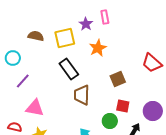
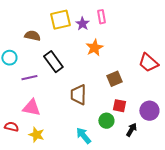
yellow square: (65, 38) -> (60, 20), moved
black rectangle: (69, 69) -> (53, 62), moved
purple line: (23, 81) -> (29, 78), moved, turned 35

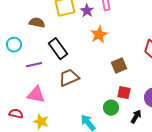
brown trapezoid: (78, 95) -> (69, 78), moved, turned 65

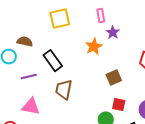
purple star: (87, 11) -> (113, 33), moved
brown semicircle: (37, 23) -> (25, 42), moved
brown trapezoid: (69, 78) -> (64, 90), turned -55

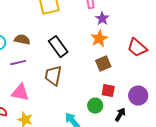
brown semicircle: (25, 42) -> (22, 40), moved
orange star: (94, 47) -> (99, 39), moved
black rectangle: (53, 61) -> (58, 47), moved

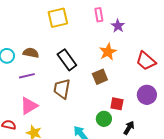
purple star: (102, 19) -> (118, 26), moved
brown square: (103, 64) -> (100, 77), moved
pink triangle: (20, 93) -> (29, 106), turned -42
purple circle: (138, 96) -> (147, 95), moved

